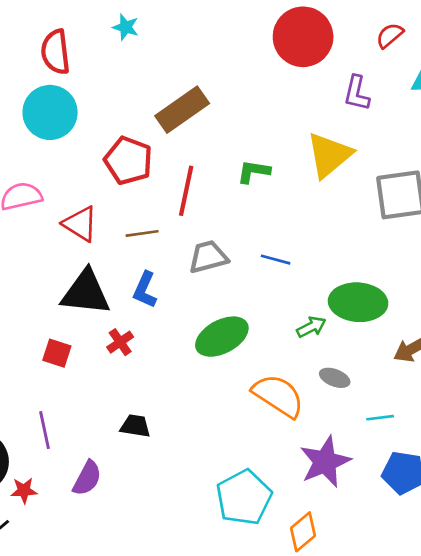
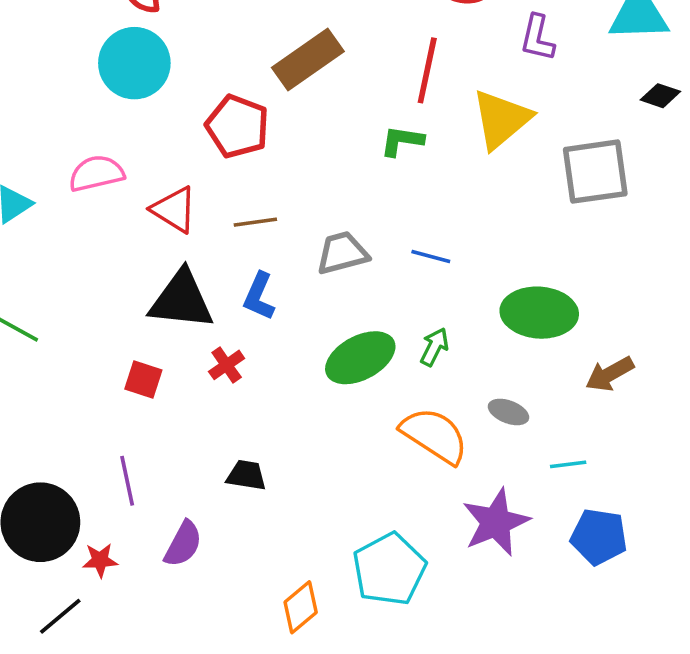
red line: (186, 191) -> (427, 70), moved
green arrow: (311, 327) -> (434, 347), moved, turned -36
orange diamond: (303, 532) -> (301, 607), moved

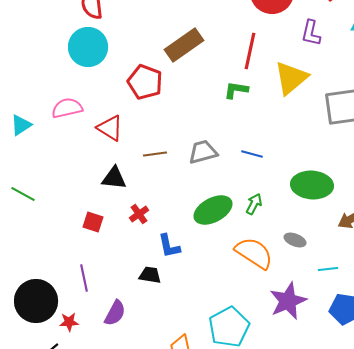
brown line: (255, 222) -> (155, 154), moved
blue L-shape: (259, 296) -> (169, 246), moved, turned -36
black triangle: (181, 300) -> (114, 178), size x0.7

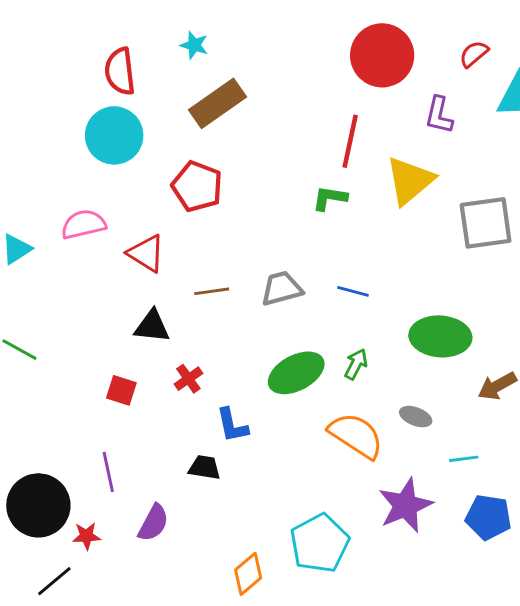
brown rectangle: (184, 45) -> (218, 103), moved

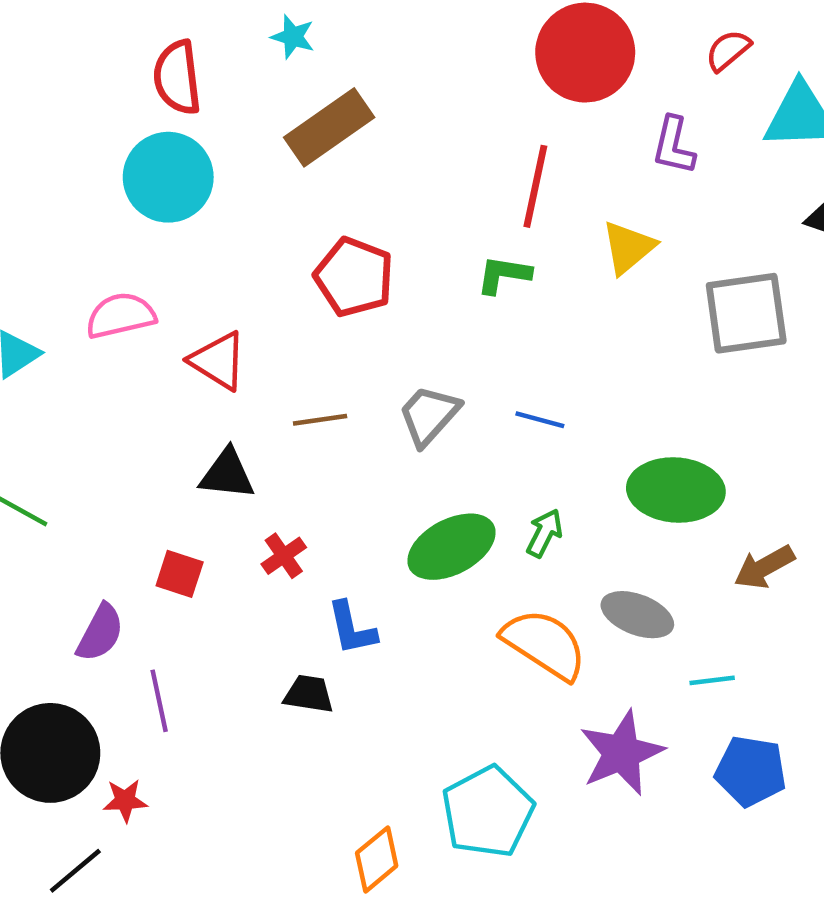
yellow triangle: (410, 181) -> (628, 247), size x0.7
red pentagon: (197, 186) -> (354, 277), moved
gray trapezoid: (282, 288) -> (429, 415), turned -33
gray ellipse: (416, 417) -> (637, 615), size x1.4
purple semicircle: (153, 523) -> (100, 633), moved

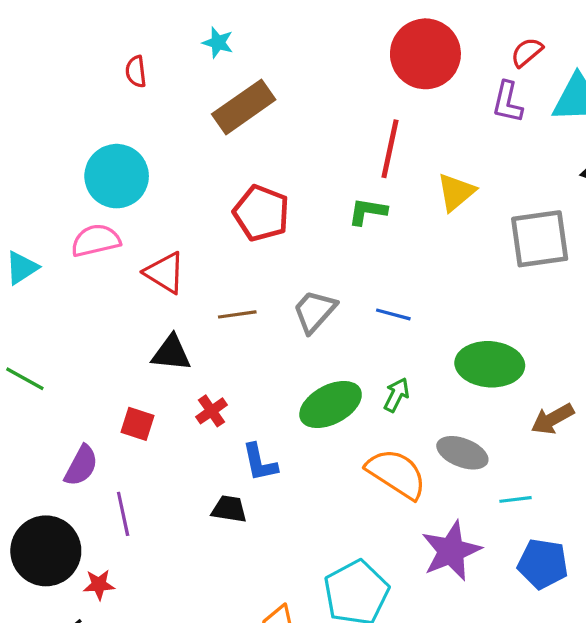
red semicircle: (177, 77) -> (136, 72), size x0.6
purple L-shape: (674, 145) -> (507, 102), moved
cyan circle: (168, 177) -> (117, 176), moved

